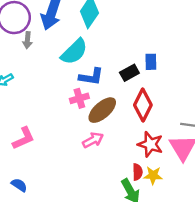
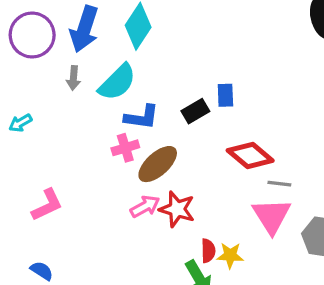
gray arrow: (27, 40) -> (73, 78), moved
red diamond: (143, 105) -> (250, 156), moved, turned -76
red star: (150, 144) -> (177, 209), moved

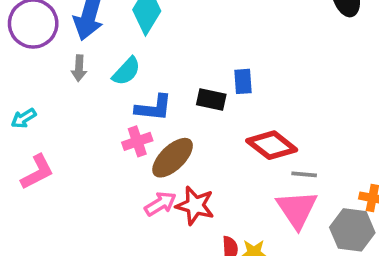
cyan semicircle: (117, 82) -> (126, 71), size x0.7
black rectangle: (195, 111) -> (211, 99), turned 44
pink L-shape: (47, 205) -> (37, 172), moved

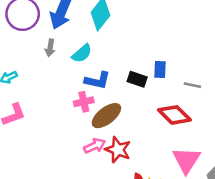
gray line: (304, 174) -> (192, 85), moved

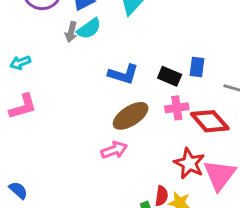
cyan semicircle: (82, 53) -> (89, 29), moved
pink cross: (84, 102) -> (177, 108), moved
red star: (118, 150) -> (189, 163), moved

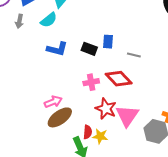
cyan semicircle: (89, 29) -> (49, 20), moved
pink cross: (177, 108) -> (91, 82), moved
brown ellipse: (131, 116) -> (60, 117), moved

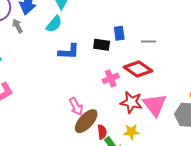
gray arrow: (19, 21) -> (17, 26), moved, turned 152
pink arrow: (53, 102) -> (76, 106), turned 96
red semicircle: (88, 132) -> (102, 132), moved

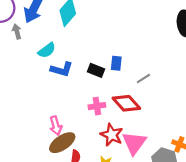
cyan semicircle: (54, 24) -> (47, 50), moved
gray line: (149, 41) -> (143, 78), turned -48

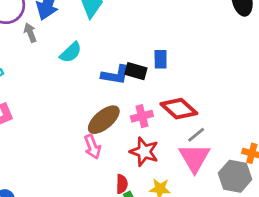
blue L-shape: (62, 69) -> (115, 75), moved
gray line: (143, 78) -> (196, 135), moved
red star: (112, 135) -> (144, 152), moved
brown ellipse: (62, 143) -> (104, 120), moved

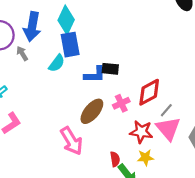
blue rectangle: (161, 59) -> (70, 45), moved, size x1.6
red diamond: (179, 109) -> (149, 92), turned -60
pink arrow: (92, 147) -> (71, 141), moved, size x1.5
red star: (144, 152) -> (141, 132), moved

